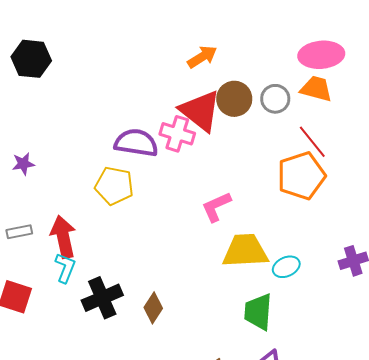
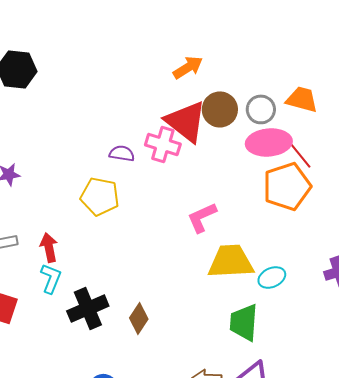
pink ellipse: (321, 55) -> (269, 142), moved
purple semicircle: (136, 143) -> (122, 153), size x0.6
red arrow: (63, 237) -> (49, 247), size x0.7

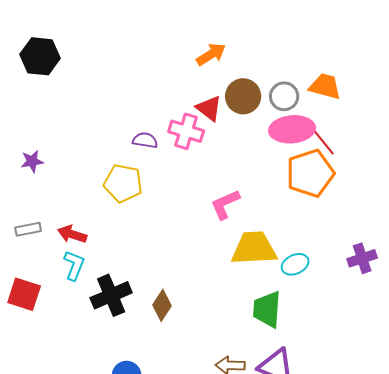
red triangle: (186, 121) -> (209, 108), size x0.6
red arrow: (49, 247) -> (72, 234), turned -60

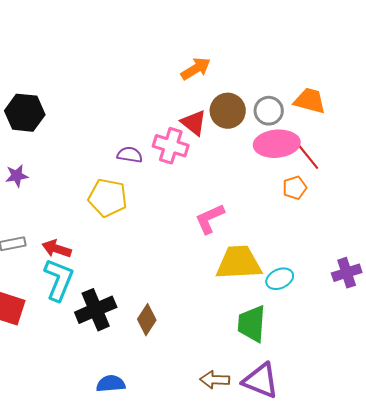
black hexagon: (40, 56) -> (25, 113), moved
orange pentagon: (310, 173) -> (295, 188), size x0.5
cyan L-shape: (74, 265) -> (59, 280), size x1.4

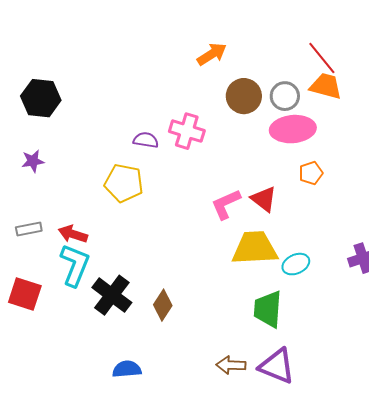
red triangle: (194, 123) -> (264, 199), moved
red line: (306, 154) -> (322, 58), moved
black cross: (96, 310) -> (112, 295), turned -30

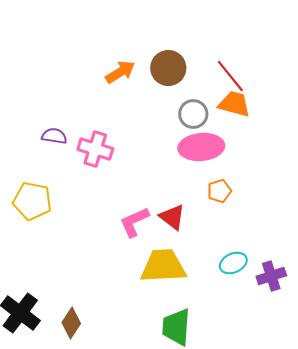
brown circle: (244, 96) -> (168, 68), moved
purple semicircle: (146, 140) -> (54, 136), moved
cyan ellipse: (296, 264) -> (233, 263), moved

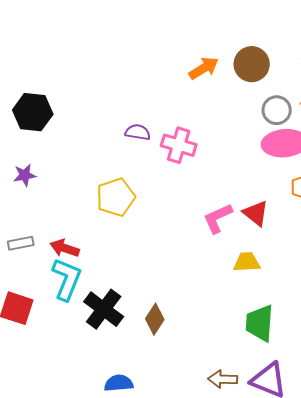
yellow pentagon: (32, 201) -> (116, 197), turned -30
yellow trapezoid: (163, 266) -> (247, 262), size x0.6

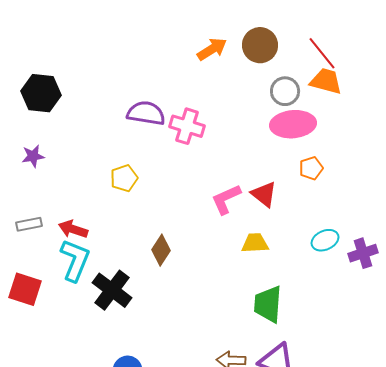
purple semicircle: (138, 132) -> (146, 113), size x1.5
yellow pentagon: (116, 197) -> (124, 178), size x0.7
brown diamond: (155, 319) -> (161, 250), moved

